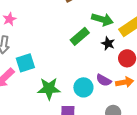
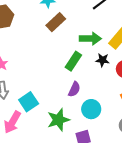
purple semicircle: (104, 80) -> (74, 89), moved, turned -77

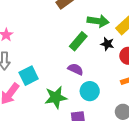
purple semicircle: (74, 89) -> (76, 69), turned -98

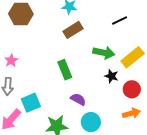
green rectangle: (78, 41) -> (65, 70), moved, turned -66

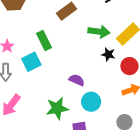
green rectangle: (65, 70) -> (44, 41), moved
cyan square: (31, 103) -> (31, 62), moved

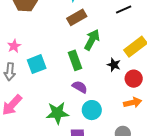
green arrow: (99, 32) -> (92, 40), moved, turned -75
green rectangle: (44, 41) -> (75, 60), moved

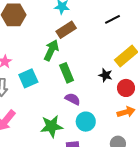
green arrow: (92, 40) -> (51, 50), moved

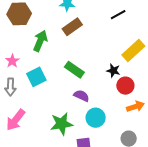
green arrow: (51, 50) -> (40, 41), moved
green rectangle: (67, 73) -> (74, 70), turned -30
red circle: (126, 88) -> (125, 86), moved

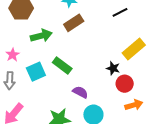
green arrow: (40, 41) -> (41, 36), turned 50
green rectangle: (74, 70) -> (62, 65), moved

